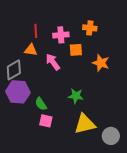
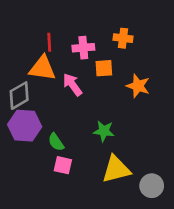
orange triangle: (31, 50) -> (42, 68), size x1.5

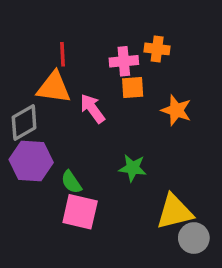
pink cross: (83, 48) -> (124, 61), moved
pink square: (63, 165) -> (80, 212), size x1.5
yellow triangle: (116, 169) -> (175, 212), moved

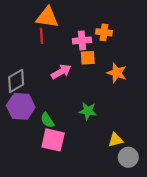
orange triangle: (54, 87) -> (47, 17), moved
pink arrow: (92, 109) -> (61, 72), turned 96
yellow triangle: (175, 212) -> (116, 140), size x0.6

